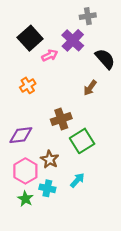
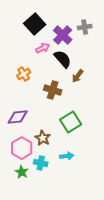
gray cross: (88, 16) -> (85, 27), moved
black square: (30, 38) -> (35, 24), moved
black semicircle: (105, 59) -> (63, 59), moved
brown cross: (61, 119) -> (53, 90), moved, turned 36
cyan arrow: (77, 180) -> (67, 156), turned 40

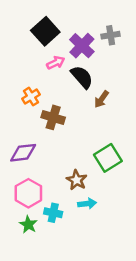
brown cross: (53, 90) -> (53, 117), moved
green square: (71, 122) -> (108, 158), moved
brown star: (43, 138) -> (77, 180), moved

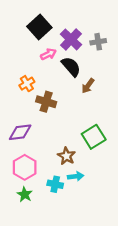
gray cross: (111, 35) -> (98, 42), moved
cyan cross: (53, 213) -> (55, 184), moved

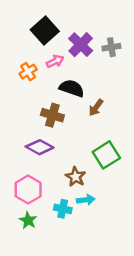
black semicircle: (71, 67) -> (72, 88), moved, turned -30
orange cross: (27, 84) -> (28, 72), moved
brown arrow: (88, 86) -> (96, 107), moved
purple diamond: (20, 132) -> (40, 147), moved, turned 35

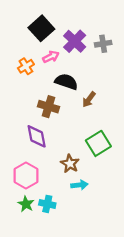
purple diamond: (40, 147) -> (37, 136), turned 50
cyan cross: (63, 209) -> (47, 204), moved

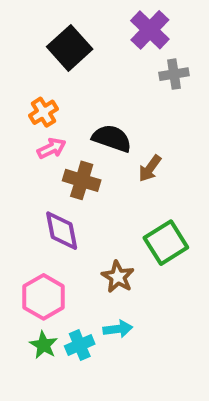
purple cross: (75, 41) -> (150, 30), moved
pink arrow: (51, 57) -> (52, 148), moved
cyan arrow: (79, 185) -> (118, 329), moved
cyan cross: (47, 204) -> (80, 345), turned -35

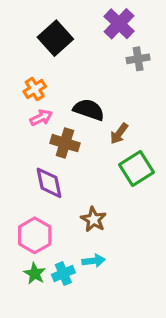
green square: (166, 243) -> (136, 169), moved

